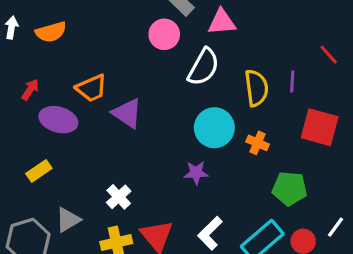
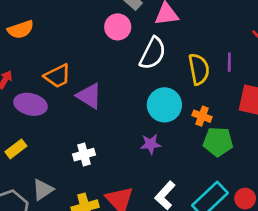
green pentagon: (290, 188) -> (218, 142), moved
white cross: (119, 197) -> (84, 155), moved, turned 30

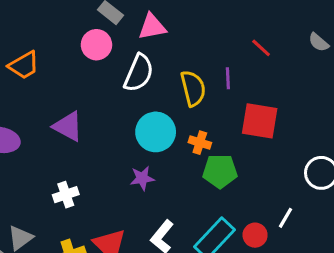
orange trapezoid: (58, 76) -> (24, 65), moved

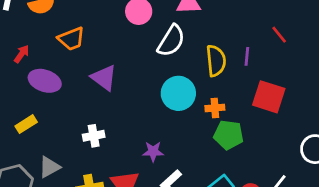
orange trapezoid: (24, 65) -> (71, 39), moved
orange cross: (200, 143) -> (215, 108), turned -30
purple star: (142, 178) -> (153, 152), moved

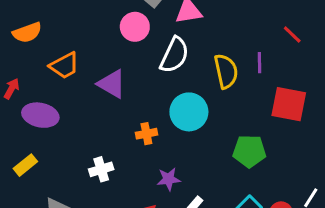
purple triangle: (104, 78) -> (112, 84), moved
orange cross: (215, 108) -> (146, 134), moved

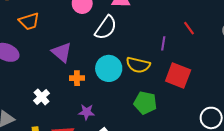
yellow semicircle: (226, 71) -> (138, 65), moved, turned 105
purple triangle: (112, 84) -> (62, 52), moved
white cross: (101, 169) -> (42, 97), turned -35

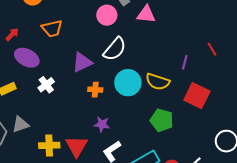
white semicircle: (106, 28) -> (115, 49), moved
purple triangle: (62, 52) -> (82, 62), turned 50
white cross: (42, 97) -> (46, 85), moved

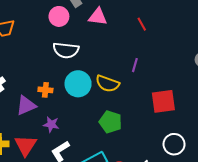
white semicircle: (115, 49) -> (66, 50), turned 55
red line: (212, 49) -> (142, 24), moved
purple triangle: (82, 62) -> (26, 105), moved
red square: (197, 96) -> (163, 101), moved, turned -35

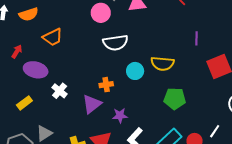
purple line: (135, 65) -> (196, 38), moved
cyan circle: (78, 84) -> (135, 71), size x0.7

